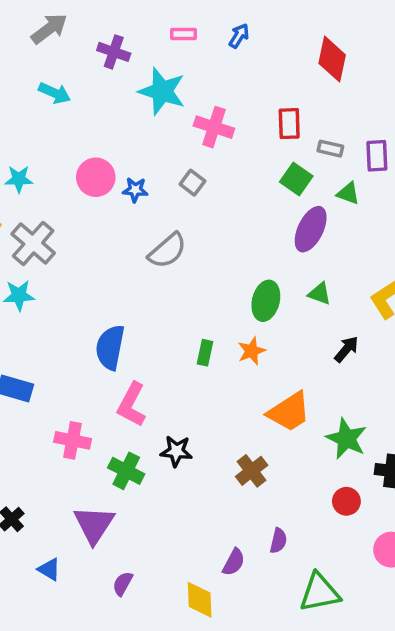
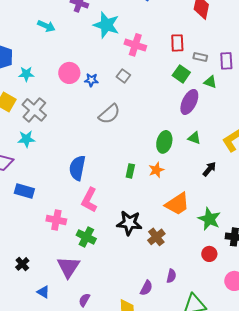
black star: (176, 451) -> (129, 223), moved, size x1.4

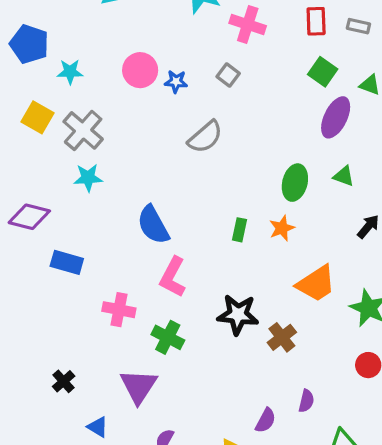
gray rectangle: (200, 57) -> (358, 26), moved
cyan star: (26, 139) -> (88, 178), moved
blue semicircle: (77, 168) -> (153, 225), turned -40

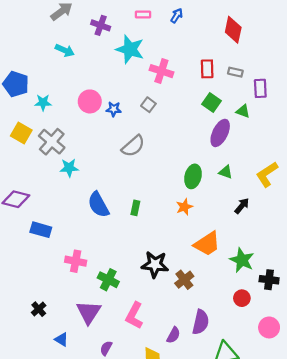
cyan star: (88, 178) -> (69, 168), moved
green rectangle: (240, 230) -> (135, 208), moved
pink L-shape: (173, 277) -> (134, 316), moved
purple semicircle: (306, 401) -> (201, 322), size x1.6

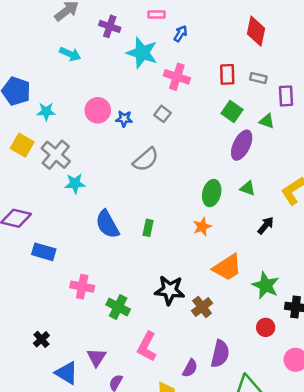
blue arrow: (177, 16) -> (180, 34), moved
purple triangle: (89, 312) -> (97, 357), moved, size x0.7
blue triangle: (61, 339) -> (67, 373), size x1.5

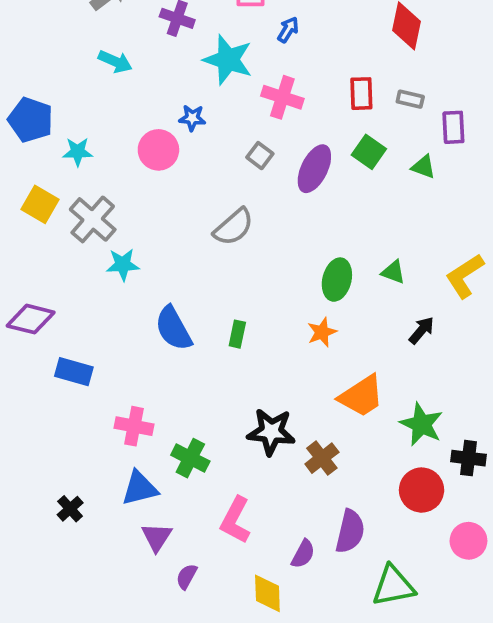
blue star: (124, 119) -> (192, 118), moved
purple ellipse: (242, 145) -> (314, 169), moved
red circle: (266, 327) -> (422, 490), size x1.5
blue triangle: (67, 373) -> (140, 488), moved, turned -45

